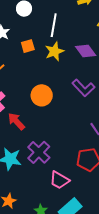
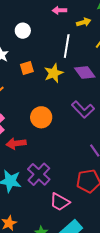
white line: (54, 25) -> (67, 46), moved
red arrow: (16, 121) -> (16, 143), turned -54

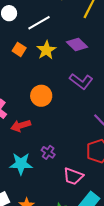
white line: (67, 46) -> (39, 23), moved, turned 60
orange square: (27, 68) -> (19, 49), turned -32
purple cross: (39, 174) -> (48, 152), size x0.6

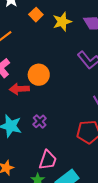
orange circle: (41, 96) -> (39, 75), moved
pink trapezoid: (73, 176) -> (48, 160), moved, turned -105

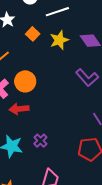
orange circle: (39, 75) -> (25, 81), moved

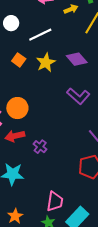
purple cross: (40, 141) -> (40, 147), moved

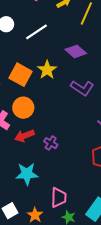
orange square: (19, 60) -> (21, 75), moved, size x1.6
yellow star: (46, 63) -> (47, 70), moved
pink trapezoid: (55, 201) -> (59, 197), moved

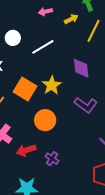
purple diamond: (76, 51) -> (81, 68), turned 40
orange circle: (23, 108) -> (45, 120), moved

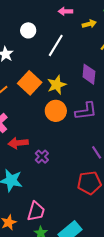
white line: (43, 47) -> (56, 45), turned -40
purple L-shape: (86, 105) -> (86, 111), turned -55
orange circle: (45, 120) -> (56, 111), moved

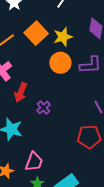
red arrow: (18, 143) -> (21, 92), turned -66

